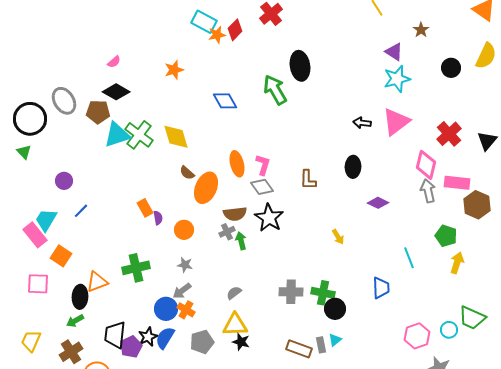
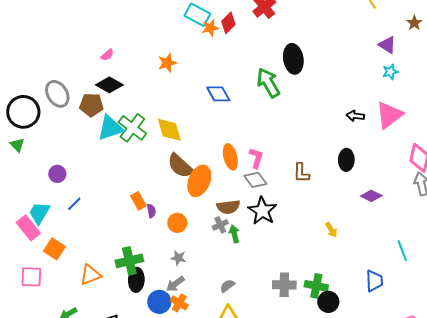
cyan star: (397, 79) -> (390, 72), size x0.6
brown semicircle: (187, 173) -> (180, 166), size x1.8
black ellipse: (80, 297) -> (136, 280), moved

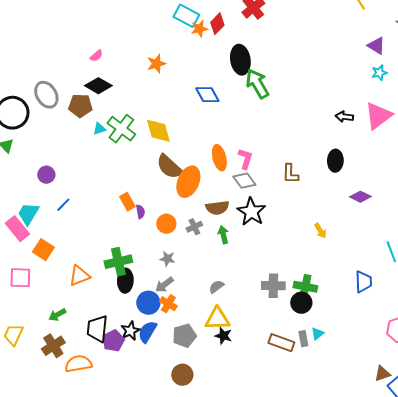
black ellipse: (293, 59) -> (240, 60), moved
cyan triangle: (110, 128) -> (99, 129), size x0.5
gray cross: (220, 225) -> (194, 227), moved
black circle: (328, 302) -> (301, 303), moved

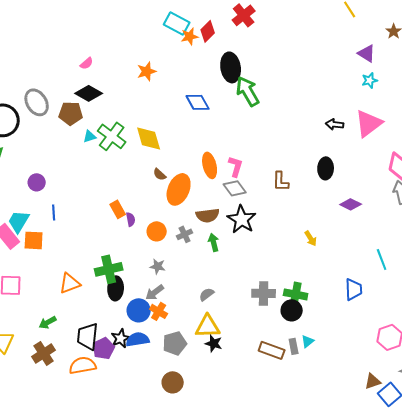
brown semicircle: (169, 167) -> (160, 174), size x0.5
blue line: (63, 205) -> (54, 212), turned -49
orange square: (43, 250) -> (34, 240), moved, turned -30
blue semicircle: (147, 332) -> (138, 339), turned 50
orange semicircle: (78, 364) -> (83, 365), moved

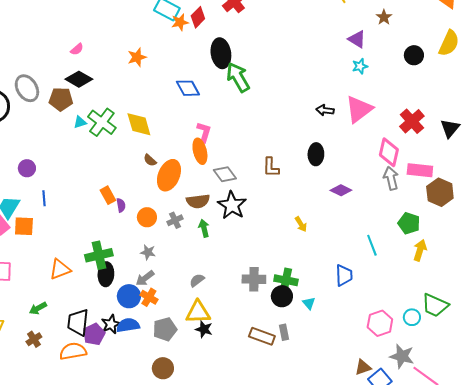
pink L-shape: (236, 166) -> (204, 132), moved
cyan triangle: (308, 341) -> (309, 303), moved, turned -32
brown cross: (44, 353) -> (34, 339), size x0.7

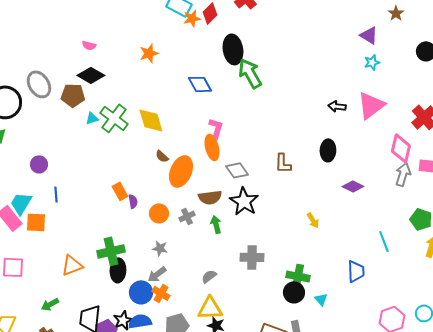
pink semicircle: (77, 49) -> (89, 45), turned 56
gray arrow: (391, 178) -> (403, 174), turned 30
gray cross: (254, 279) -> (252, 257), moved

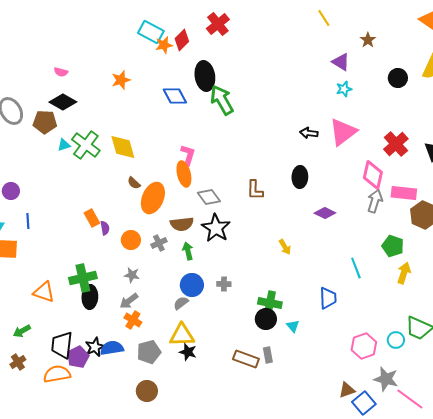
blue diamond: (200, 84) -> (175, 96), moved
gray cross: (252, 257) -> (224, 284), size x0.6
orange triangle: (72, 265) -> (44, 292), turned 40
blue circle: (141, 292) -> (192, 285), moved

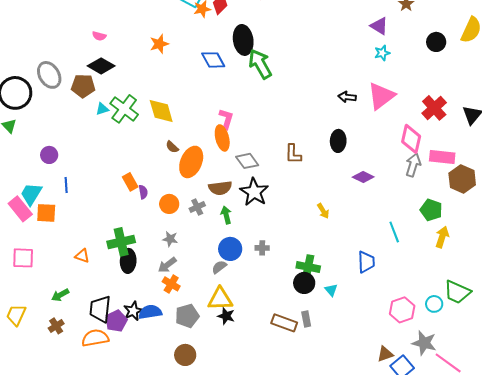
orange triangle: (44, 292) -> (82, 256), size x0.7

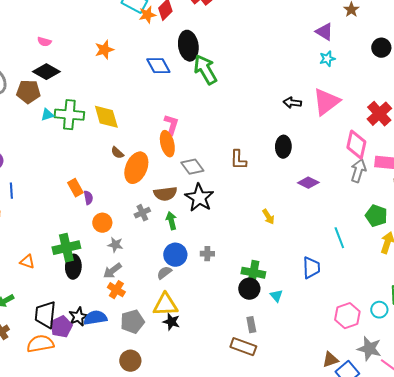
green cross: (124, 109) -> (69, 115), turned -32
orange circle: (169, 204) -> (102, 223), moved
brown rectangle: (284, 323) -> (243, 347), moved

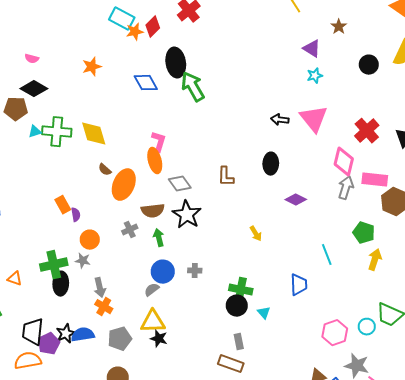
pink triangle: (326, 102) -> (314, 119), turned -32
gray star: (115, 245) -> (83, 261), moved
gray arrow: (112, 271) -> (100, 288), turned -66

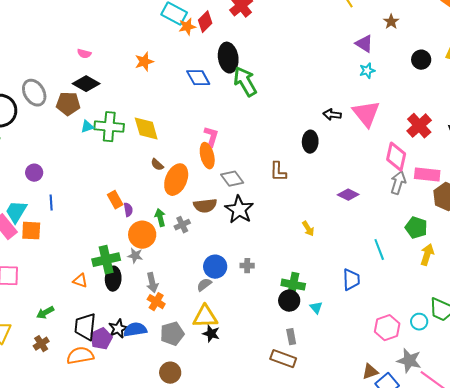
black ellipse: (271, 164) -> (310, 142), moved
green arrow: (159, 238) -> (160, 218), moved
orange circle: (90, 240) -> (142, 235), size x1.4
orange triangle: (15, 279) -> (80, 281), moved

